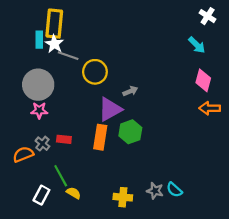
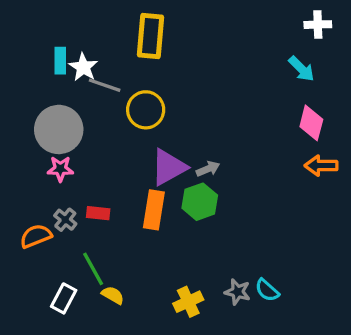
white cross: (208, 16) -> (318, 25), turned -35
yellow rectangle: (54, 24) -> (151, 36), moved
gray arrow: (130, 91) -> (208, 169), moved
yellow cross: (123, 197) -> (188, 302), turned -30

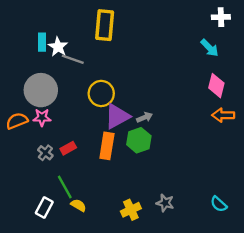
yellow circle: (146, 110) -> (101, 93), moved
red rectangle: (98, 213) -> (68, 148), turned -35
orange semicircle: (36, 236) -> (17, 121), moved
cyan semicircle: (267, 290) -> (219, 204), moved

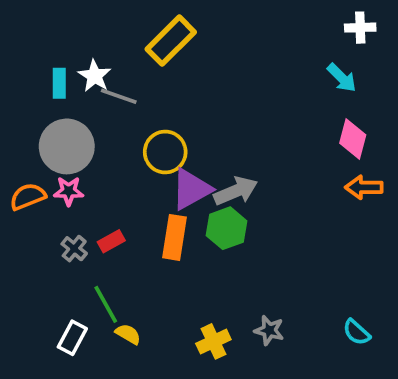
yellow rectangle: (105, 25) -> (171, 41), turned 40
cyan rectangle: (42, 42) -> (59, 83), moved
gray arrow: (145, 117) -> (236, 191), size x1.6

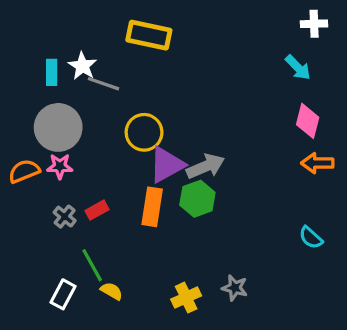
yellow rectangle: (171, 41) -> (149, 35), turned 57
cyan semicircle: (356, 332) -> (311, 238), moved

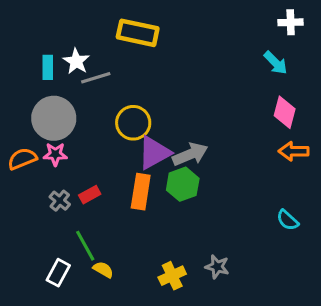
gray line: (104, 84) -> (96, 78), turned -36

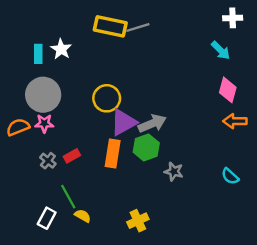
gray line: (96, 78) -> (138, 28), moved
gray star: (217, 267) -> (174, 171), moved

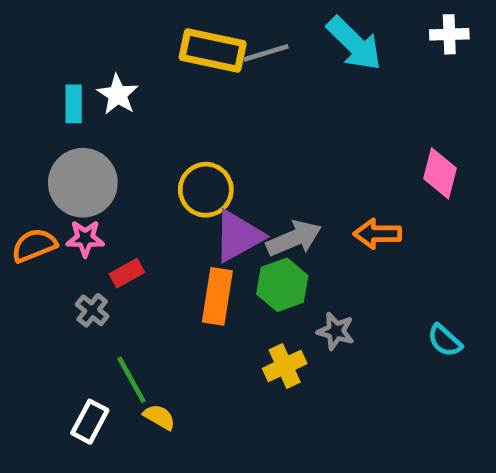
cyan arrow: (221, 50) -> (354, 44), moved, size x1.5
orange arrow: (235, 121) -> (377, 234), moved
red rectangle: (72, 156) -> (127, 273), moved
yellow cross: (138, 221) -> (285, 366), moved

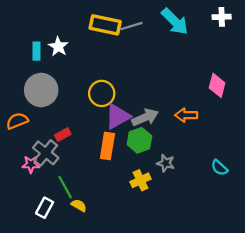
pink star: (85, 238) -> (31, 164), moved
gray cross: (92, 310) -> (46, 153), size x1.6

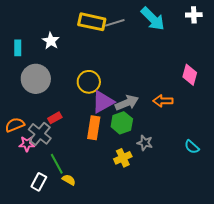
cyan rectangle: (37, 51) -> (18, 48), moved
orange semicircle: (17, 121) -> (15, 125), moved

